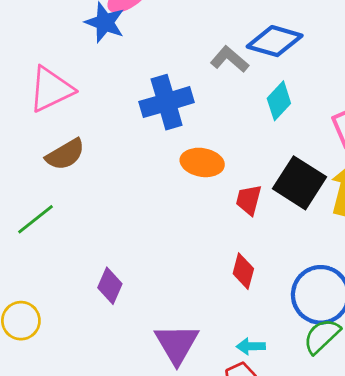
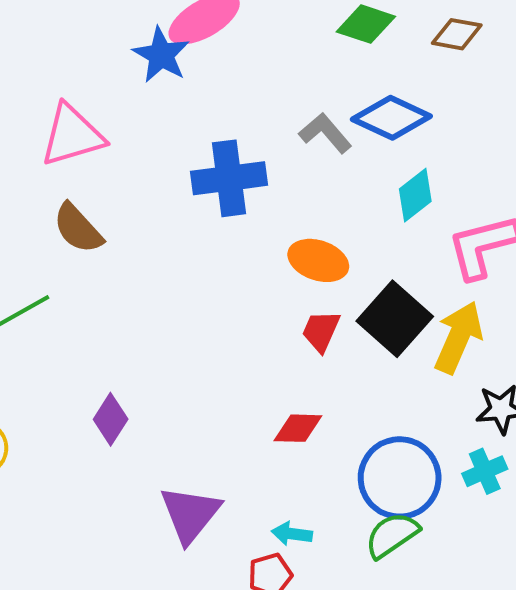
cyan diamond: (279, 101) -> (415, 195), moved
brown semicircle: (65, 154) -> (78, 228), turned 69
orange ellipse: (202, 162) -> (318, 260), moved
red diamond: (243, 271) -> (298, 428), turned 68

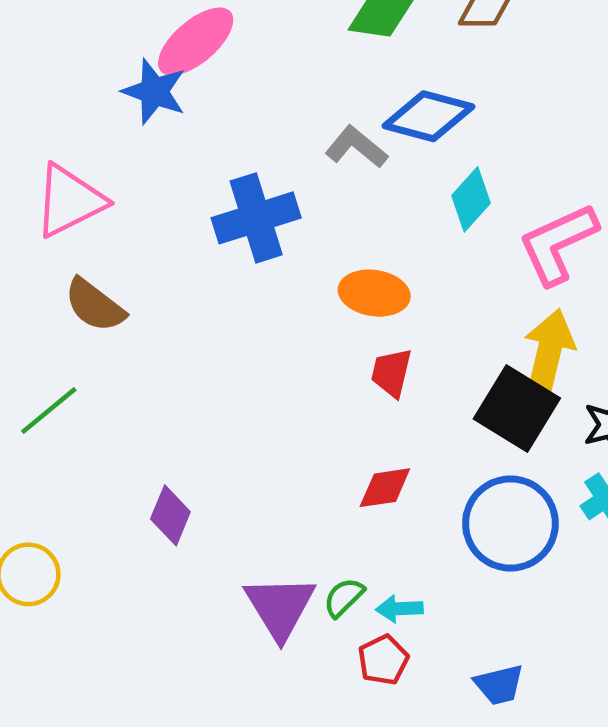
black square: (395, 319) -> (517, 408), moved
green semicircle: (392, 535) -> (344, 597), moved, size x0.7

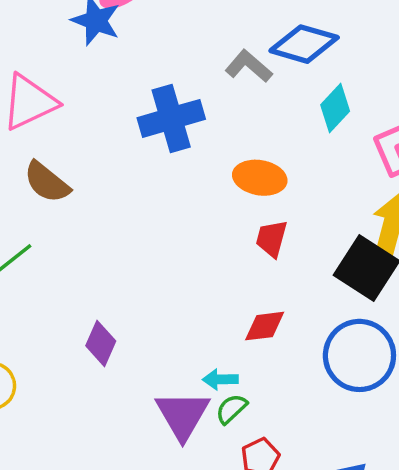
cyan arrow: (399, 609) -> (220, 379), moved

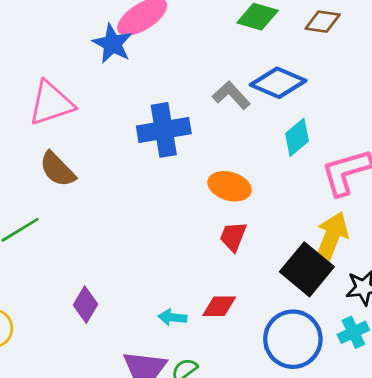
cyan arrow: (220, 379) -> (172, 317), moved

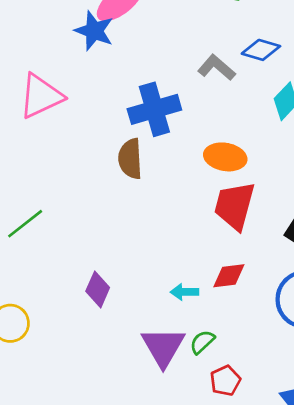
blue diamond: (278, 83) -> (261, 50), size x0.7
brown semicircle: (57, 169) -> (130, 159), moved, turned 48
red trapezoid: (233, 236) -> (235, 206), size x1.6

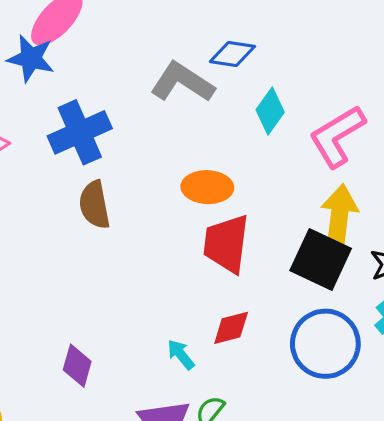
gray L-shape: (217, 68) -> (182, 82), size x1.4
blue cross: (154, 109) -> (80, 132), moved
cyan arrow: (184, 292) -> (181, 354), turned 60

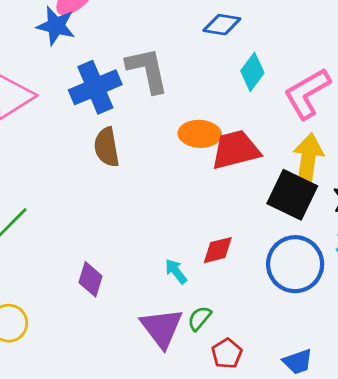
gray L-shape: (182, 82) -> (147, 70), moved, turned 44
red trapezoid: (226, 244) -> (236, 150), moved, turned 68

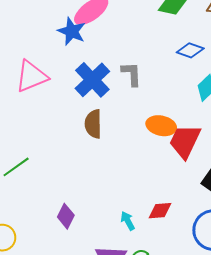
gray L-shape: (147, 70) -> (132, 74), size x0.7
blue cross: (95, 87) -> (92, 80), turned -30
red trapezoid: (236, 150) -> (185, 141), turned -60

